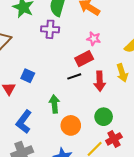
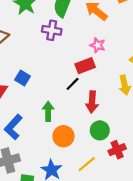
black line: (74, 76) -> (73, 84), turned -32
red arrow: (100, 81) -> (92, 102), moved
red cross: (114, 139) -> (117, 150), moved

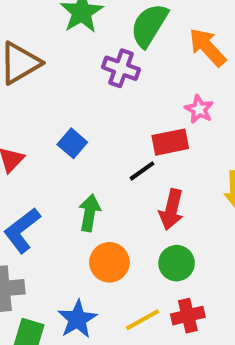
blue square: (22, 78) -> (72, 143), moved
red cross: (117, 150) -> (188, 316), moved

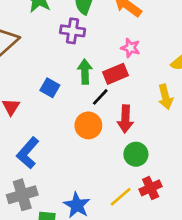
green arrow: (90, 213) -> (85, 72), moved
orange circle: (109, 262) -> (88, 125), moved

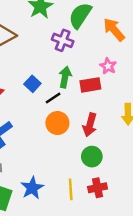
black line: (100, 97) -> (53, 98), moved
yellow line: (121, 197) -> (71, 189), turned -66

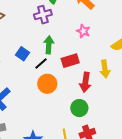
purple cross: (63, 40) -> (43, 15), turned -30
red rectangle: (90, 85) -> (70, 61), moved
red arrow: (90, 125) -> (85, 82), moved

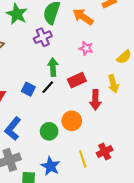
blue square: (22, 54) -> (28, 89), moved
orange circle: (47, 84) -> (72, 121), moved
green circle: (79, 108) -> (49, 131), moved

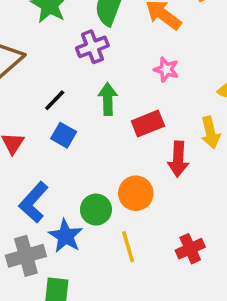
black line: (48, 87) -> (55, 100), moved
yellow line: (83, 159) -> (128, 247), moved
blue star: (50, 166) -> (66, 236), moved

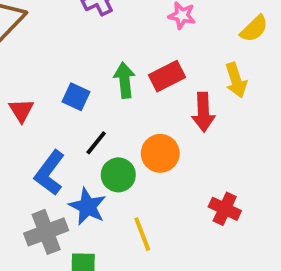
green arrow: (108, 99) -> (125, 80), moved
black line: (55, 100) -> (96, 143), moved
yellow line: (128, 247) -> (142, 234), moved
red cross: (190, 249) -> (225, 209), turned -36

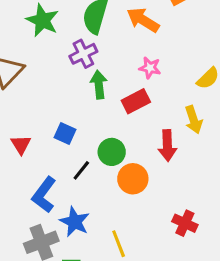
red rectangle: (167, 76) -> (136, 101), moved
green arrow: (125, 80) -> (99, 85), moved
green circle: (118, 175) -> (112, 152), moved

